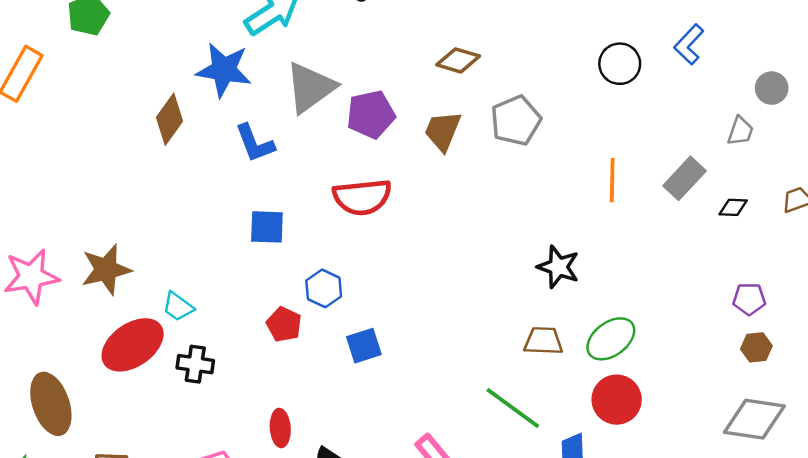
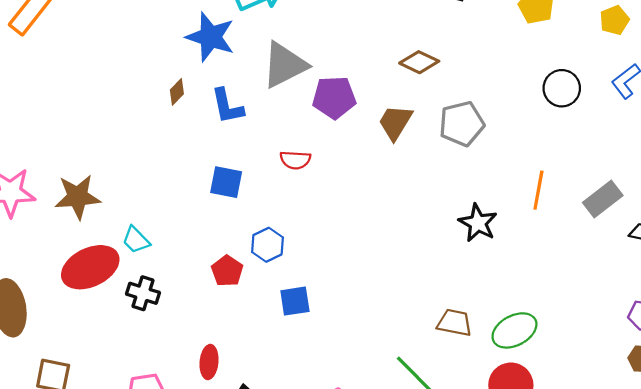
brown diamond: (169, 119) -> (177, 92), moved, size x0.6
red semicircle: (362, 197) -> (295, 160), moved, size x0.6
black star: (558, 267) -> (478, 223), moved

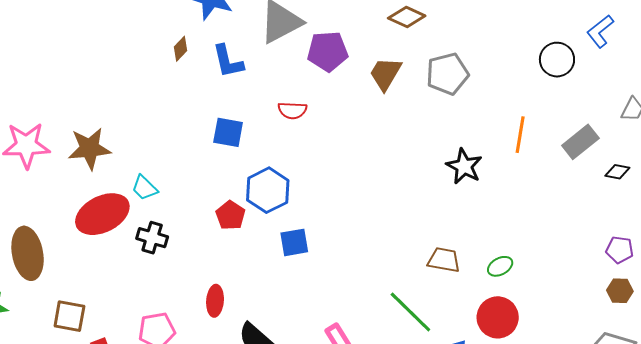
black circle: (562, 88) -> (557, 60), moved
blue hexagon: (267, 245) -> (268, 190), size x1.4
green ellipse: (514, 330) -> (500, 266), size x0.6

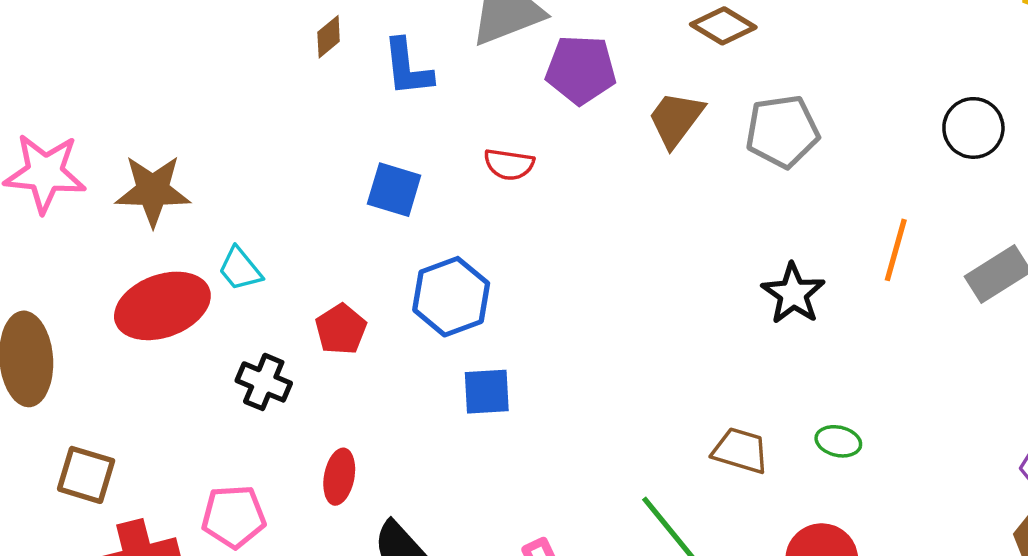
red pentagon: (230, 215) -> (341, 329), moved
black cross: (152, 238) -> (264, 382), moved
green ellipse: (500, 266) -> (838, 441), moved, turned 35

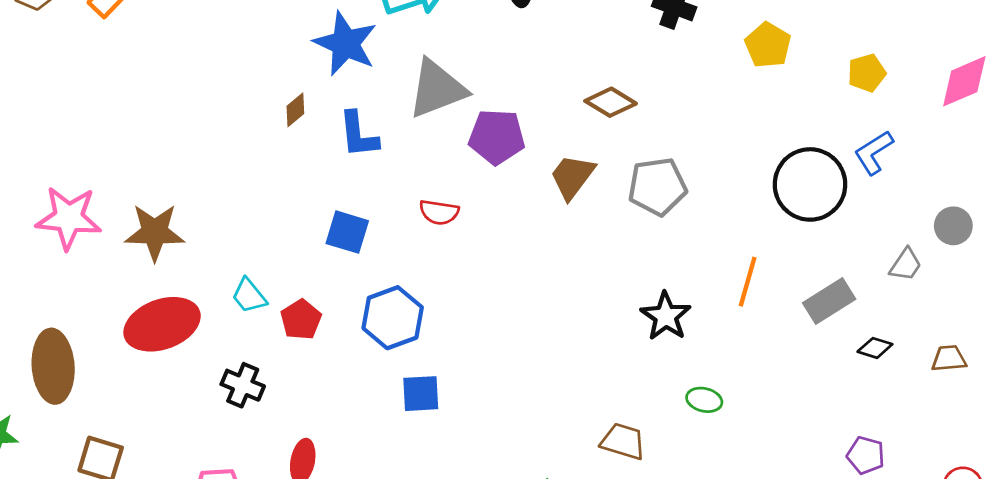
black circle: (973, 128) -> (810, 184), size x1.5
cyan trapezoid: (240, 269) -> (249, 296), moved
red pentagon: (341, 329) -> (301, 320), moved
green ellipse: (838, 441) -> (704, 400), moved

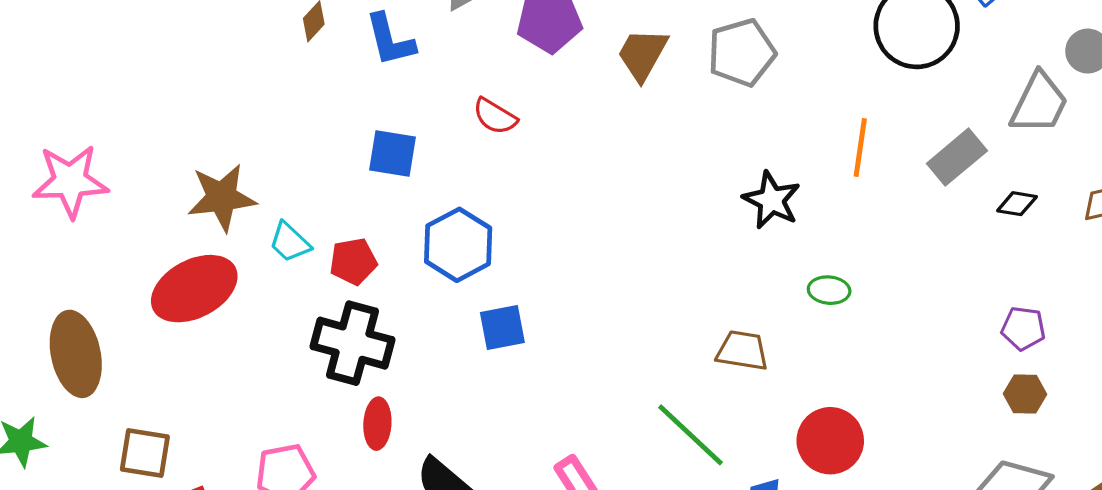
red semicircle: (439, 212) -> (495, 116), turned 30
brown star: (155, 232) -> (222, 197), moved
gray trapezoid: (906, 265) -> (1039, 103), size x1.6
red pentagon: (301, 320) -> (353, 261), turned 30
black cross: (243, 385) -> (352, 343), moved, size x1.6

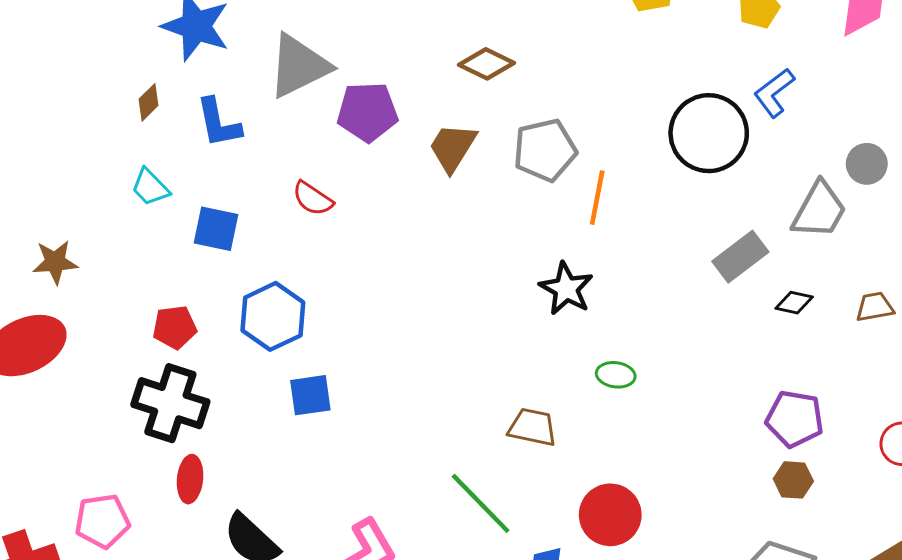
orange line: (860, 147) -> (597, 198), moved
brown star: (222, 197) -> (55, 262), size x0.7
cyan trapezoid: (290, 242) -> (150, 187), moved
purple pentagon: (1023, 328) -> (795, 419), size x1.4

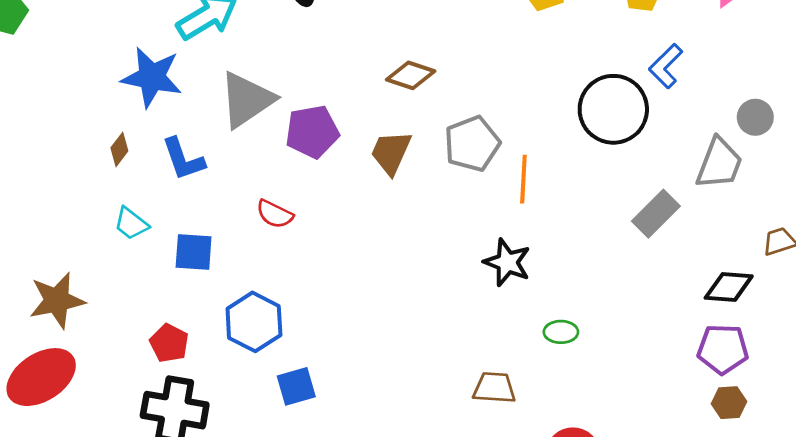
brown star: (55, 262) -> (57, 300), size x1.4
black diamond: (794, 303) -> (729, 287), moved, size x1.5
red pentagon: (175, 327) -> (169, 343), turned -30

